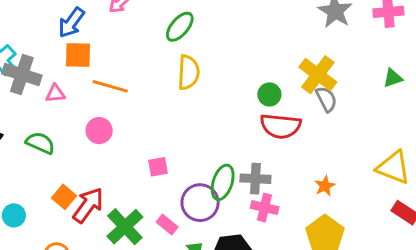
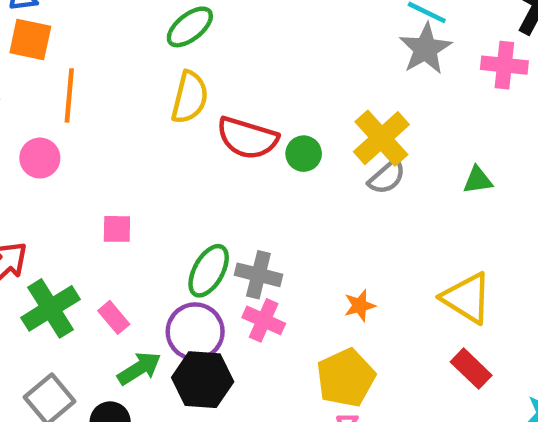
green triangle: (393, 78) -> (478, 180), moved
orange line: (110, 86) -> (69, 95), turned 68
gray semicircle: (326, 99) -> (387, 177), turned 65
red semicircle: (280, 126) -> (247, 138), moved
purple circle: (200, 203) -> (195, 332), moved

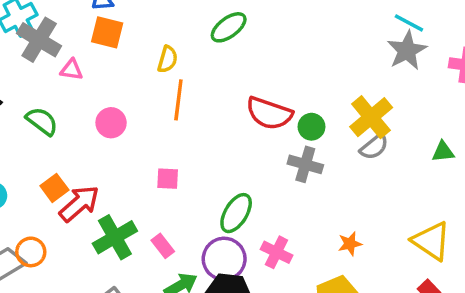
orange line: (69, 95) -> (178, 100), moved
yellow semicircle: (190, 97) -> (167, 59), moved, size x0.7
gray cross: (258, 275) -> (305, 164), moved

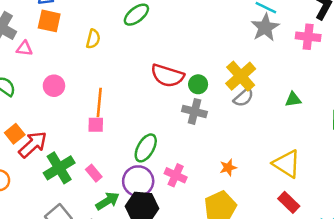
orange line: (178, 100) -> (99, 103), moved

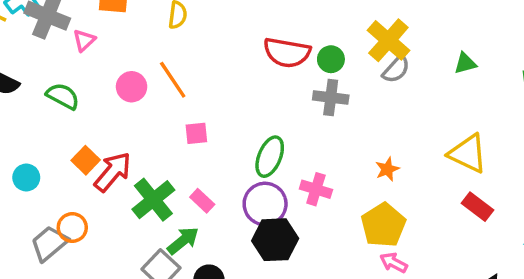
pink triangle: (24, 48) -> (84, 40), turned -42
orange line: (99, 103) -> (173, 80), moved, turned -32
green arrow: (107, 201) -> (183, 241), moved

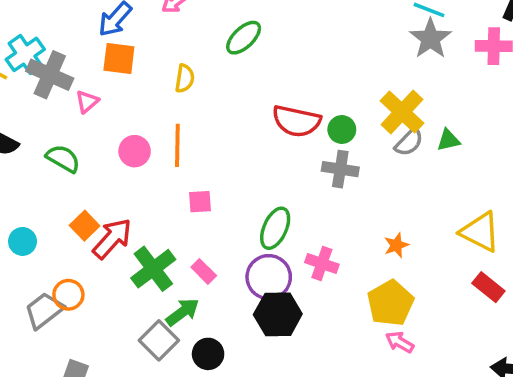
green triangle: (465, 63) -> (448, 140), moved
orange line: (173, 80) -> (177, 145), turned 33

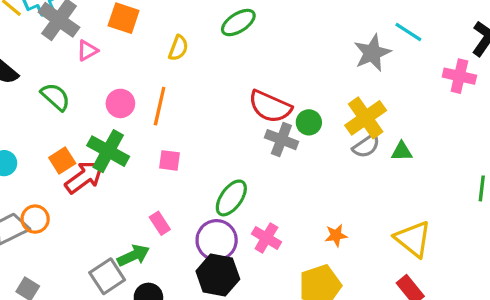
gray star: (430, 39) -> (372, 53), moved
gray cross: (340, 169) -> (281, 140), moved
green cross: (153, 269) -> (108, 151), moved, turned -36

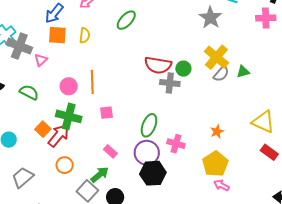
yellow semicircle: (178, 48) -> (85, 35), moved
orange circle: (35, 219) -> (65, 165), moved

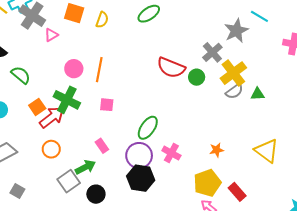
gray cross: (170, 83) -> (212, 52), moved, turned 30
green semicircle: (29, 92) -> (21, 75), moved
red rectangle: (269, 152) -> (237, 192), moved

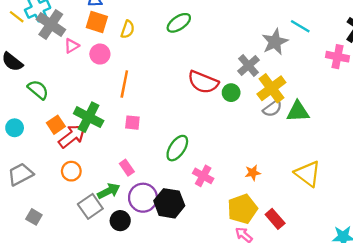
pink circle: (74, 69) -> (100, 54), moved
green triangle: (258, 94) -> (298, 112), size x1.5
purple circle: (139, 156) -> (143, 198), moved

